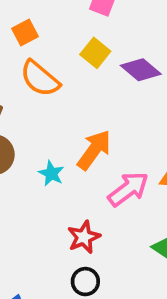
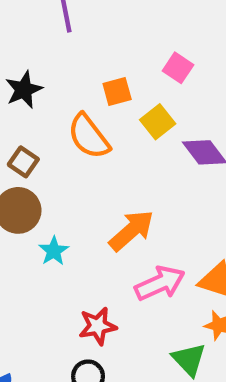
orange square: (25, 32) -> (117, 92), moved
cyan star: (51, 173) -> (54, 251), moved

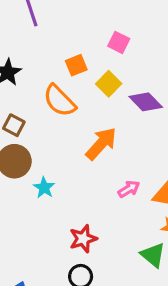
orange arrow: (131, 230) -> (101, 144), moved
pink arrow: (160, 283) -> (129, 189), moved, size x0.6

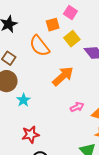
pink square: (119, 42) -> (70, 13), moved
red star: (83, 239) -> (31, 134), moved

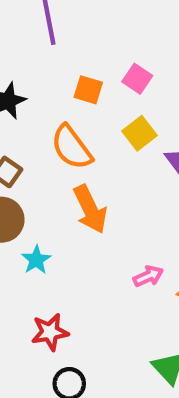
orange square: (53, 25) -> (88, 90), moved, turned 32
orange arrow: (63, 76) -> (90, 209), moved, turned 105

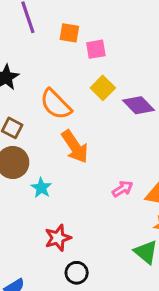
pink square: (137, 79) -> (96, 49), turned -36
orange square: (88, 90) -> (69, 33), moved

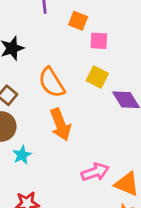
yellow square: (103, 88) -> (97, 77), turned -30
pink arrow: (123, 189) -> (95, 172), size x1.4

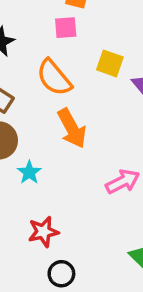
pink square: (99, 41) -> (66, 28), moved

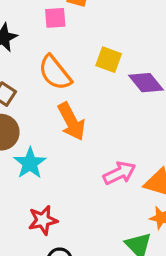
pink square: (66, 28) -> (55, 18), moved
cyan star: (29, 172) -> (30, 163), size x1.4

